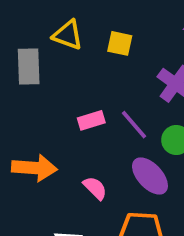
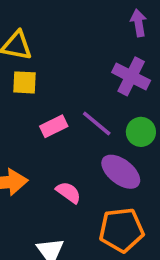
yellow square: (120, 43) -> (25, 82), moved

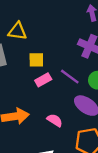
yellow square: (25, 82) -> (36, 60), moved

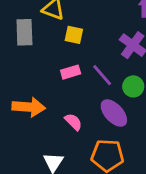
yellow square: (36, 60) -> (74, 35), moved

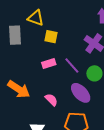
orange arrow: (29, 107) -> (19, 89), turned 30

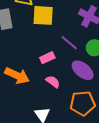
yellow square: (51, 37) -> (43, 15), size x1.5
pink rectangle: (49, 64) -> (47, 58), moved

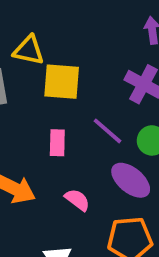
pink rectangle: (47, 58) -> (57, 143), moved, turned -64

